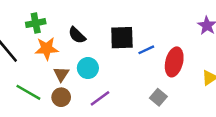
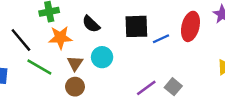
red ellipse: (174, 62) -> (190, 26), moved
green line: (28, 92) -> (39, 67), moved
purple line: (100, 98) -> (146, 88), moved

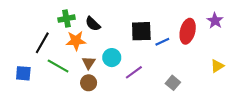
black semicircle: (91, 24) -> (93, 24), moved
black line: (21, 40) -> (42, 43), turned 70
purple line: (146, 88) -> (134, 72), moved

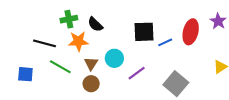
black line: (42, 43) -> (44, 43), turned 75
gray square: (173, 83) -> (176, 84), size x1.6

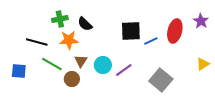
cyan circle: (114, 58) -> (103, 65), moved
brown circle: (91, 84) -> (72, 79), moved

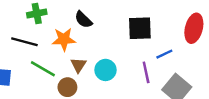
green cross: (60, 19) -> (37, 14), moved
blue line: (151, 41) -> (164, 54), moved
purple line: (124, 70) -> (146, 72), moved, turned -66

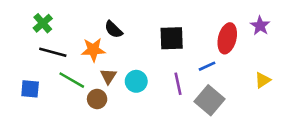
green cross: (37, 14) -> (43, 23), moved, turned -30
blue line: (164, 54) -> (207, 66), moved

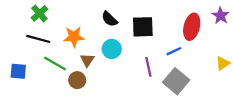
green cross: (43, 23) -> (39, 13), moved
black semicircle: (113, 29) -> (109, 19), moved
cyan circle: (136, 81) -> (112, 49), moved

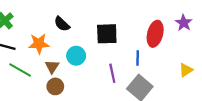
black semicircle: (109, 19) -> (62, 24), moved
blue line: (174, 51) -> (138, 58), turned -64
brown circle: (77, 80) -> (55, 86), moved

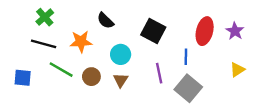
purple star: (184, 23) -> (235, 31), moved
black square: (107, 34) -> (153, 31), turned 30
brown triangle: (52, 67) -> (121, 80), moved
brown circle: (55, 86) -> (91, 77), moved

